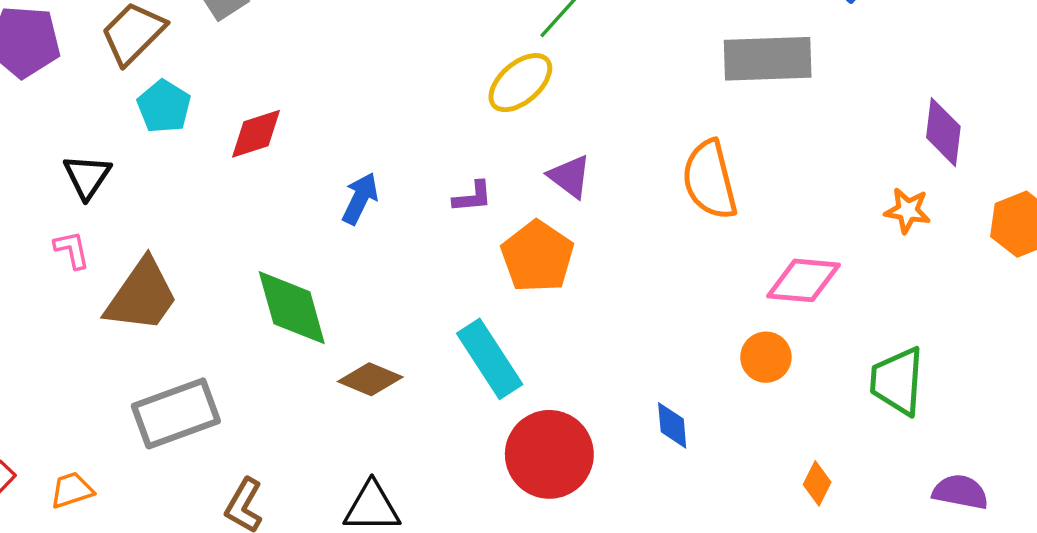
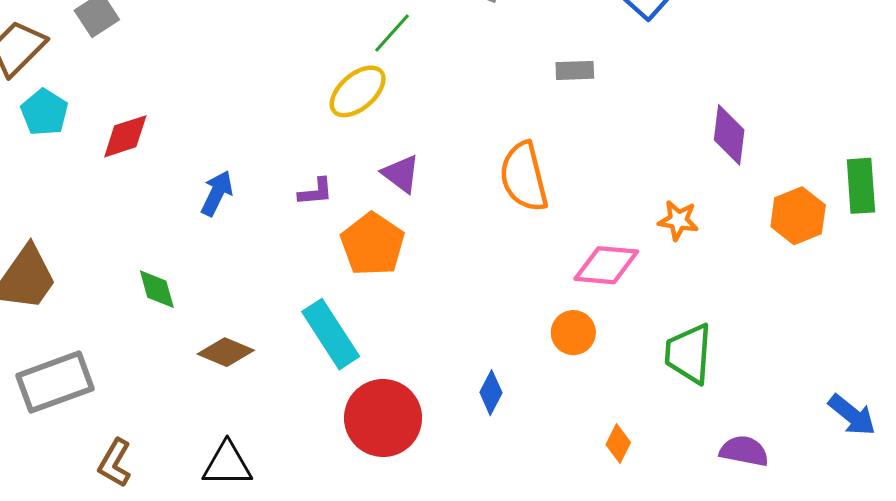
gray rectangle: (768, 59) -> (575, 70), size x0.5
orange star: (907, 210) -> (678, 220), moved
green diamond: (292, 308) -> (157, 289), size x0.6
blue diamond: (672, 425) -> (491, 393), turned 33

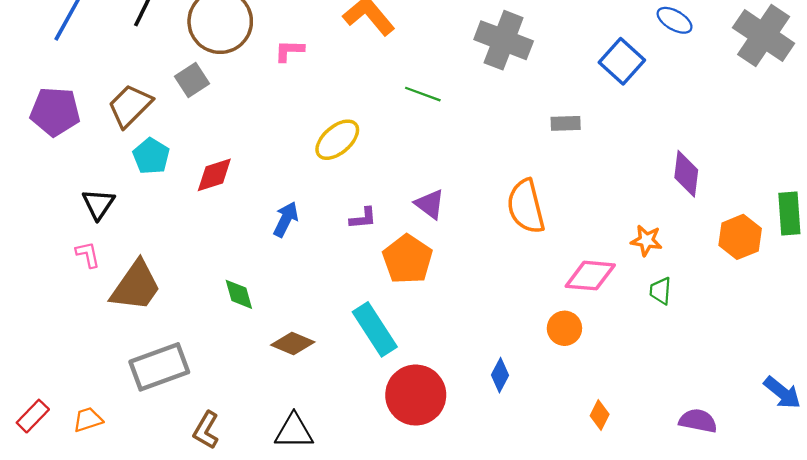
green line: (392, 33) -> (423, 94), turned 68
yellow ellipse: (358, 91) -> (337, 140), moved
green trapezoid: (689, 354) -> (660, 291), moved, size x0.6

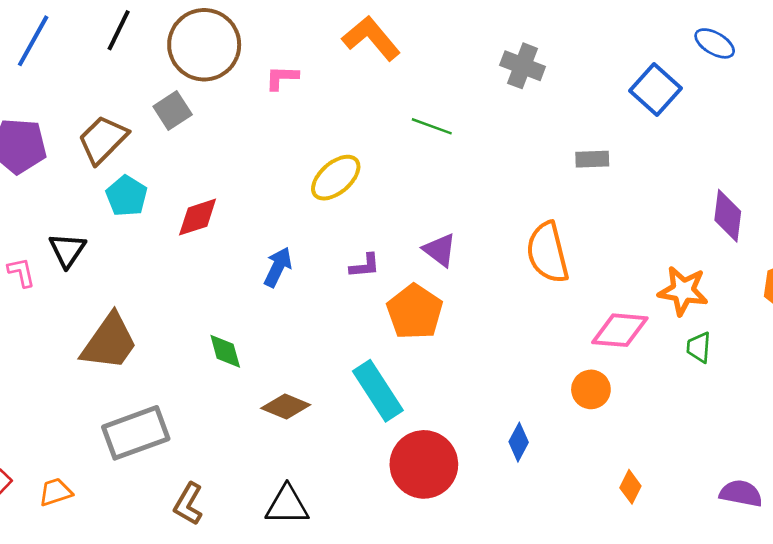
gray cross: (504, 40) -> (523, 66), size x0.7
orange star: (646, 240) -> (683, 291), size x1.4
pink L-shape: (88, 254) -> (21, 272), moved

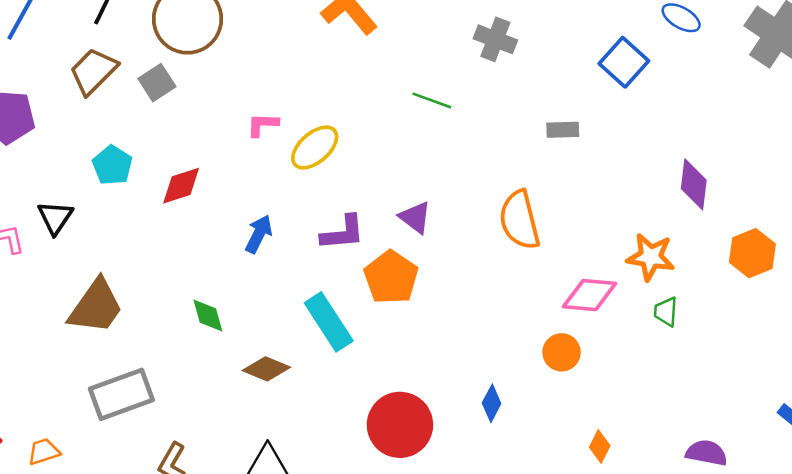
pink L-shape: (282, 78) -> (263, 125), moved
green line: (432, 126) -> (432, 100), moved
brown trapezoid: (103, 139) -> (93, 71), moved
purple L-shape: (365, 266) -> (343, 233), size x1.5
cyan rectangle: (378, 391) -> (329, 322), moved

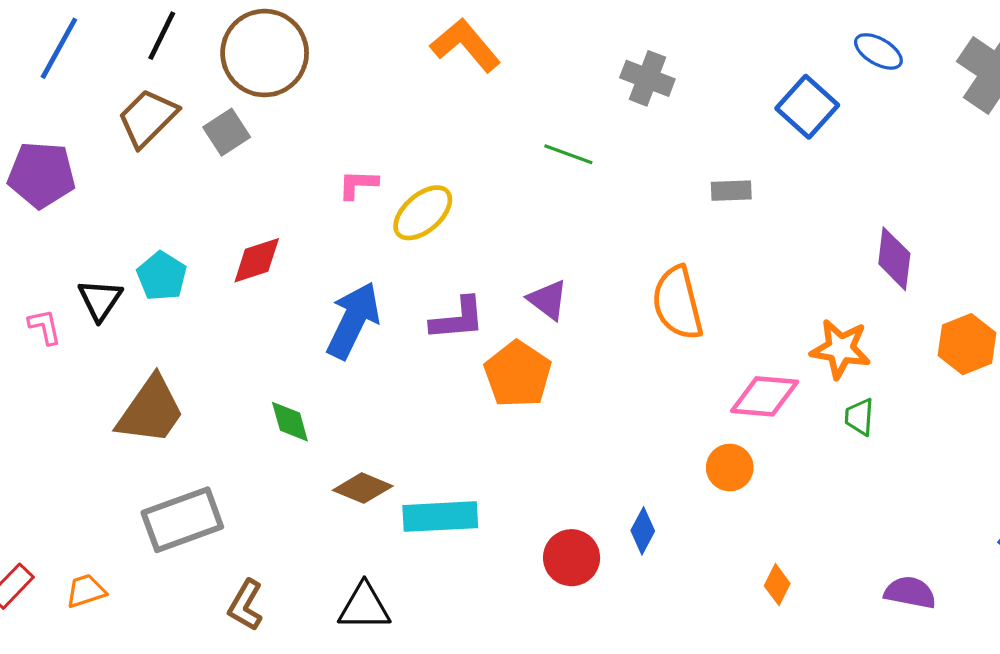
cyan pentagon: (112, 165) -> (162, 276), moved
blue arrow: (259, 234) -> (353, 320), size x1.6
cyan rectangle: (329, 322) -> (440, 517), moved, turned -60
red circle: (400, 425) -> (572, 558), moved, size x0.7

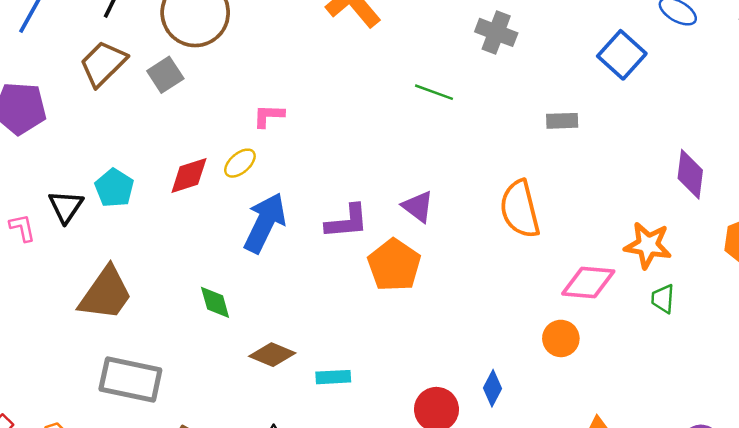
yellow ellipse: (423, 213) -> (240, 163), moved, size x0.7
cyan rectangle: (440, 517) -> (333, 377), size x0.6
gray rectangle: (182, 520) -> (130, 380), turned 32

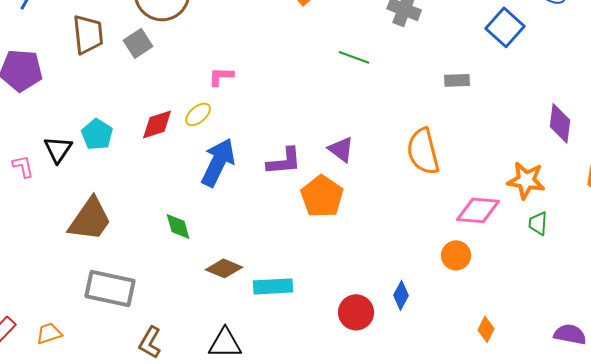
brown trapezoid: (103, 64) -> (88, 34), turned 129
cyan rectangle: (333, 377) -> (273, 286), size x1.4

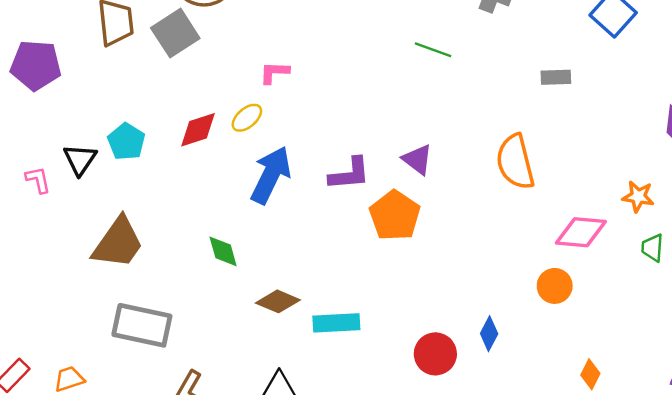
gray square: (138, 43) -> (175, 33), size x1.4
orange star: (526, 180) -> (638, 196), size x0.7

